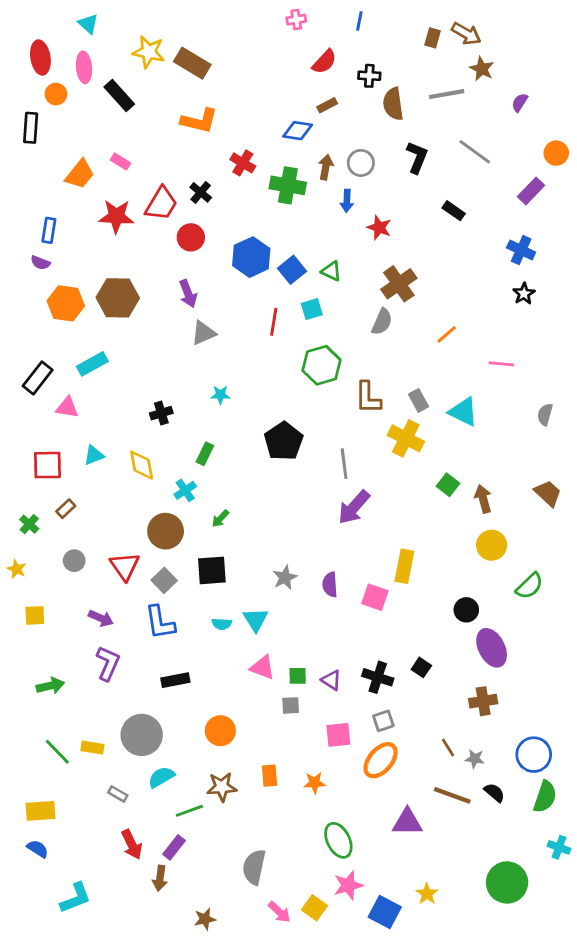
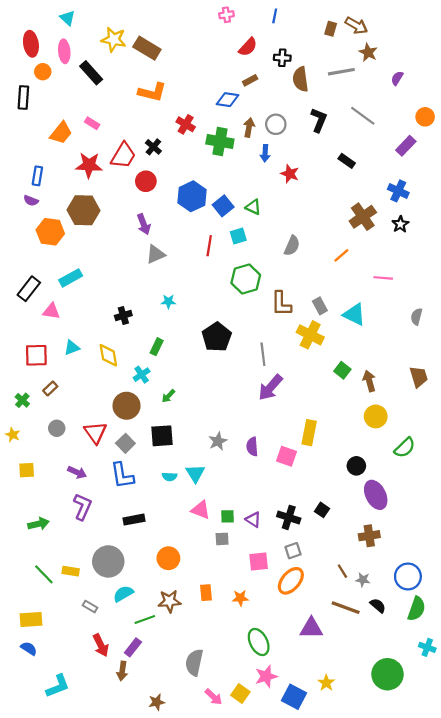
brown cross: (399, 284) -> (363, 217), moved
brown hexagon: (118, 298) -> (84, 210), moved
brown trapezoid: (548, 493) -> (419, 377), turned 30

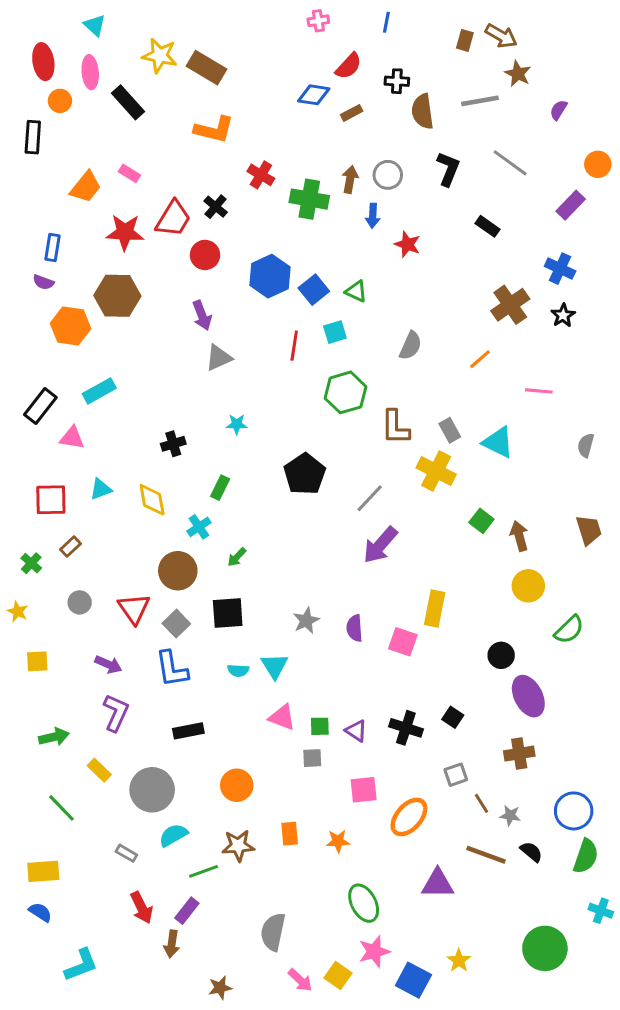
blue diamond: (227, 100) -> (314, 95), moved
gray line: (263, 354) -> (370, 498), turned 50
gray square: (293, 551) -> (456, 775), moved
yellow rectangle: (71, 571) -> (99, 770), moved, turned 35

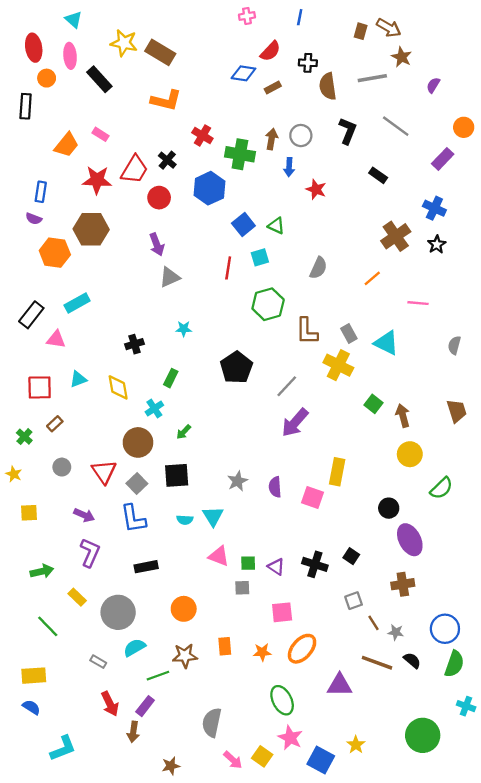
blue hexagon: (270, 276) -> (209, 188), moved
orange ellipse: (409, 817) -> (302, 649), moved
pink star: (374, 951) -> (290, 738), turned -30

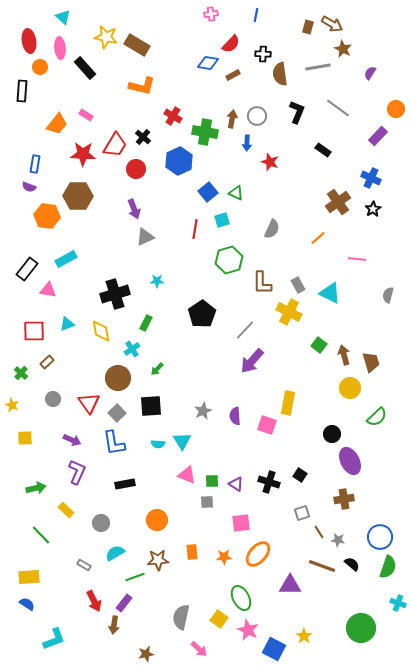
black cross: (134, 344) -> (115, 294), size x1.8
brown trapezoid: (457, 411) -> (371, 362), moved
gray circle: (118, 612) -> (101, 523), size x0.6
yellow square: (262, 756) -> (219, 619), moved

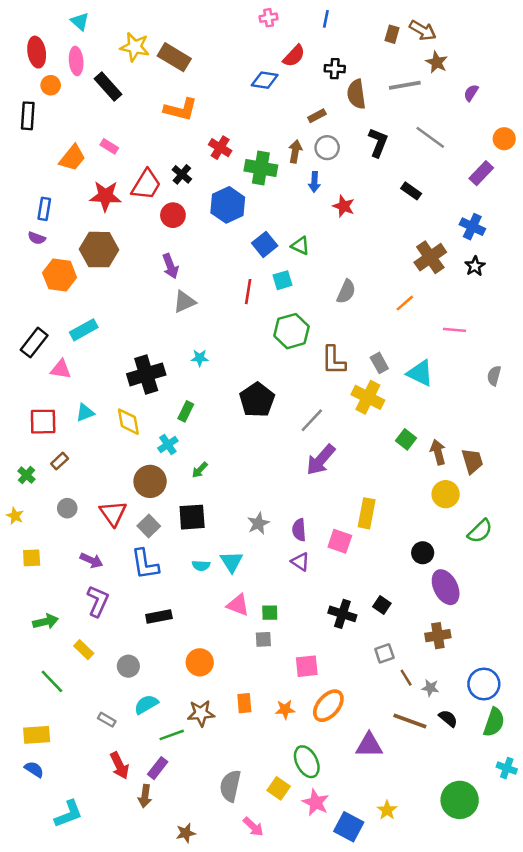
brown rectangle: (233, 75) -> (317, 116), moved
purple triangle: (236, 484) -> (300, 562), moved

